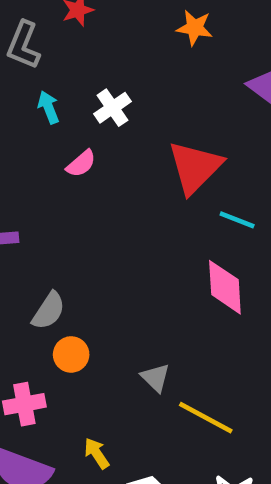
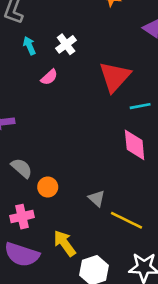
cyan line: (237, 220) -> (140, 106), turned -30
gray semicircle: (49, 311) -> (22, 168), moved, turned -80
yellow arrow: (97, 453) -> (65, 243), size x1.5

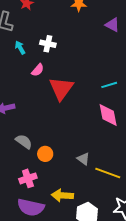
white cross: (66, 44) -> (48, 44), turned -35
red triangle: (115, 77) -> (61, 88), moved
yellow arrow: (65, 243) -> (62, 195), turned -45

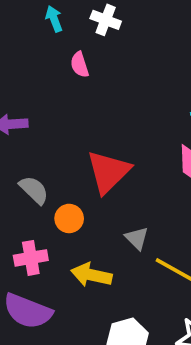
pink semicircle: (38, 70) -> (80, 65), turned 112
red triangle: (61, 88) -> (108, 172), moved
yellow arrow: (62, 195) -> (91, 275), moved

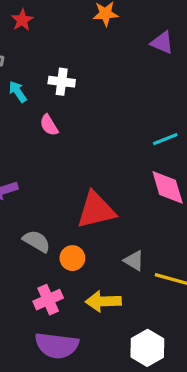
red triangle: (108, 172) -> (96, 210), turned 45

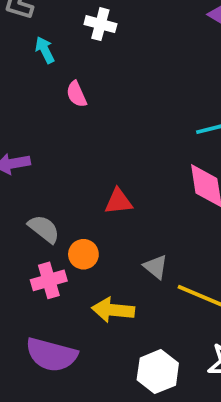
white cross: (62, 82) -> (100, 24), moved
red triangle: (96, 210) -> (119, 201), size x0.6
pink cross: (48, 300) -> (49, 280), moved

